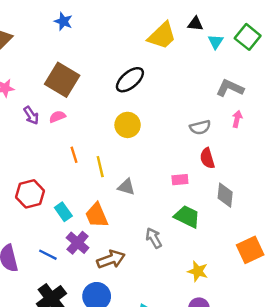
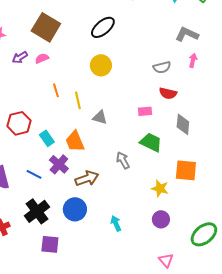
purple arrow: (31, 115) -> (20, 57), turned 91
red semicircle: (207, 158) -> (168, 93), turned -60
orange square: (250, 250) -> (186, 170), moved, turned 30

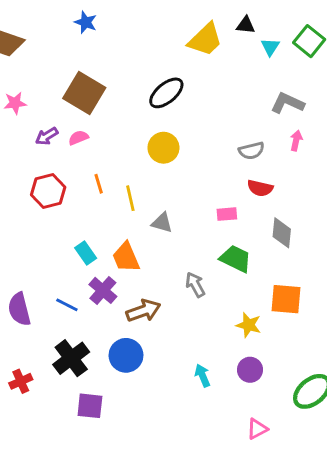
red hexagon: (19, 123) -> (48, 191), moved
cyan arrow: (116, 223) -> (202, 376), moved
pink triangle: (166, 260) -> (257, 429), turned 42

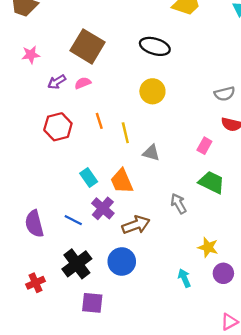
black ellipse: (166, 93) -> (155, 46), turned 56
pink rectangle: (227, 214) -> (204, 146), turned -56
yellow star: (249, 325) -> (208, 247), moved

